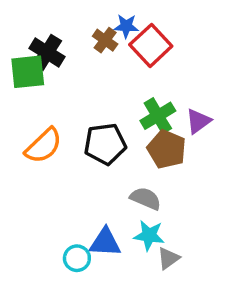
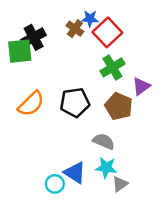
black cross: (47, 52) -> (34, 37), turned 30
green cross: (158, 116) -> (112, 67), moved
blue triangle: (105, 242) -> (75, 173), turned 30

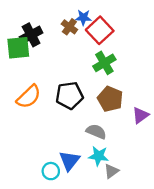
purple triangle: (141, 86) -> (140, 115), moved
blue triangle: (75, 173) -> (69, 161), turned 35

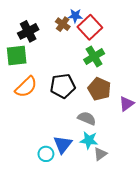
green square: (18, 48) -> (17, 55), moved

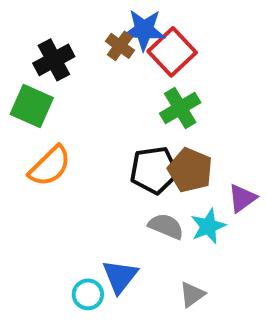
blue star: (75, 16) -> (144, 30), size x1.5
green square: (17, 55) -> (32, 106), turned 30
black pentagon: (63, 86) -> (154, 170), moved
cyan star: (89, 140) -> (208, 226), moved, turned -30

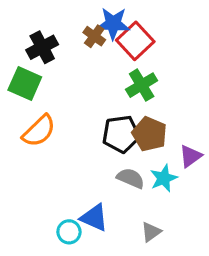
blue triangle: (120, 276) -> (94, 218), turned -44

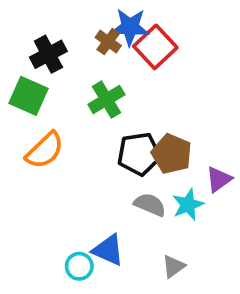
green cross: (142, 85) -> (106, 100), moved

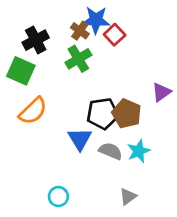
red square: (155, 47) -> (115, 35), size x0.7
green cross: (106, 100) -> (78, 59), moved
purple triangle: (219, 179) -> (161, 92), moved
blue triangle: (108, 250) -> (80, 139), moved, turned 35

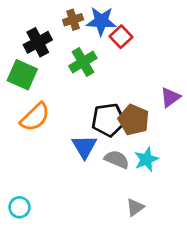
brown cross: (80, 31) -> (73, 20), moved, turned 36
cyan circle: (58, 197) -> (19, 207), moved

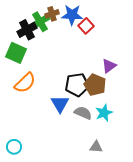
green cross: (83, 62) -> (40, 22), moved
purple triangle: (170, 97) -> (109, 66), moved
gray triangle: (135, 207) -> (96, 147), turned 40

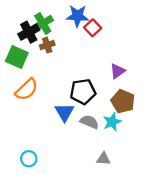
brown cross: (52, 14) -> (47, 45), moved
brown pentagon: (95, 85) -> (123, 101), moved
cyan circle: (14, 147) -> (29, 159), moved

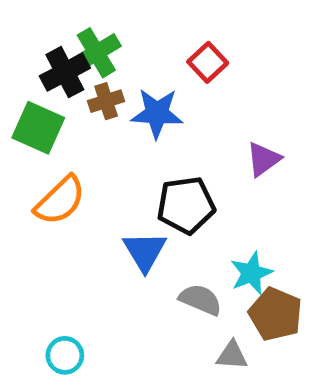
blue star: (77, 16) -> (157, 113), moved
brown pentagon: (123, 101) -> (276, 314), moved
gray semicircle: (89, 122) -> (200, 300), moved

